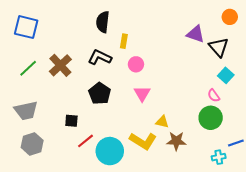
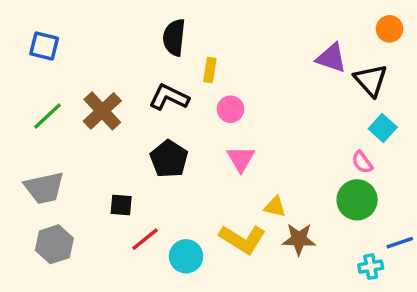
blue square: (26, 27) -> (44, 46), size x0.7
cyan circle: (110, 151) -> (186, 256), size x0.7

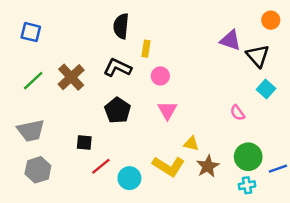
pink semicircle: (362, 162) -> (238, 113), moved
green circle: (357, 200) -> (248, 157), moved
brown star: (299, 239) -> (208, 166), turned -30
cyan cross: (371, 267) -> (247, 185), moved

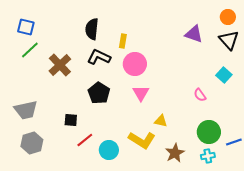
black semicircle: (121, 26) -> (92, 29), moved
black triangle: (258, 56) -> (229, 40), moved
pink circle: (160, 76) -> (135, 64), size x1.5
green line: (33, 81) -> (30, 50), moved
brown star: (208, 166) -> (175, 153), moved

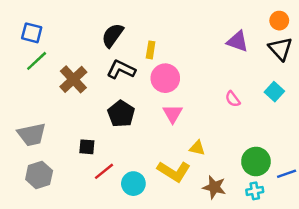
black semicircle: (92, 29) -> (113, 35), turned 30
pink semicircle: (200, 95) -> (233, 99), moved
brown star: (175, 153) -> (214, 187), turned -30

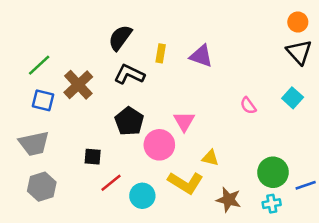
blue square: (32, 33) -> (43, 100), moved
purple triangle: (238, 41) -> (201, 56), moved
pink circle: (165, 78) -> (159, 145), moved

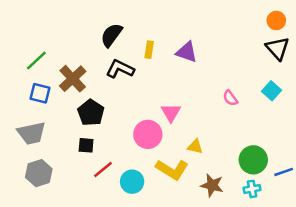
black pentagon: (129, 121) -> (91, 113), moved

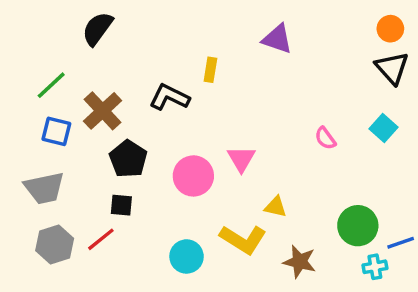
black semicircle: (111, 35) -> (97, 29), moved
purple triangle: (187, 52) -> (277, 39), moved
pink circle: (148, 134) -> (193, 176), moved
red line: (103, 170) -> (101, 239), moved
cyan cross: (252, 189) -> (375, 267), moved

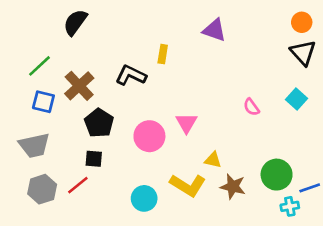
brown star: (300, 262) -> (233, 187), moved

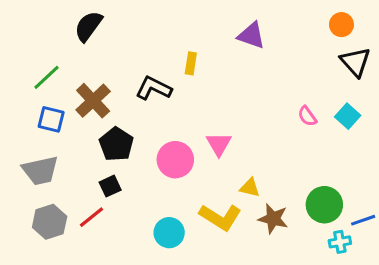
orange circle: (302, 22) -> (341, 25), moved
pink semicircle: (251, 107) -> (307, 116), moved
black square: (94, 159) -> (110, 186), turned -30

